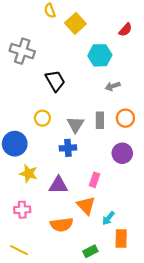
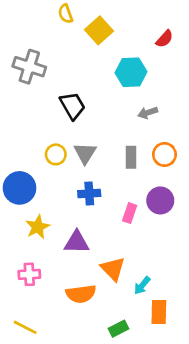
gray triangle: (75, 125) -> (85, 153), moved
yellow star: (29, 173) -> (38, 227), turned 30
pink rectangle: (95, 180) -> (130, 213), moved

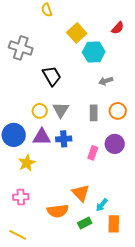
yellow square: (99, 30) -> (77, 33), moved
purple triangle: (77, 242) -> (42, 137), moved
green rectangle: (118, 329) -> (85, 223), moved

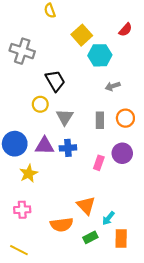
yellow circle: (40, 111) -> (40, 104), moved

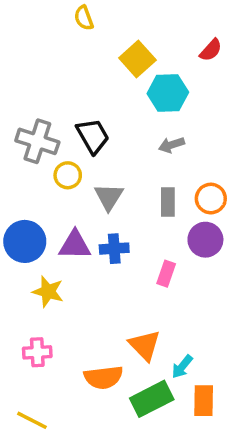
gray cross: (22, 51) -> (37, 141), moved
gray arrow: (113, 86) -> (171, 145), moved
purple circle: (122, 153) -> (205, 240), moved
yellow star: (29, 173) -> (48, 292), turned -30
green rectangle: (90, 237) -> (152, 399), size x1.6

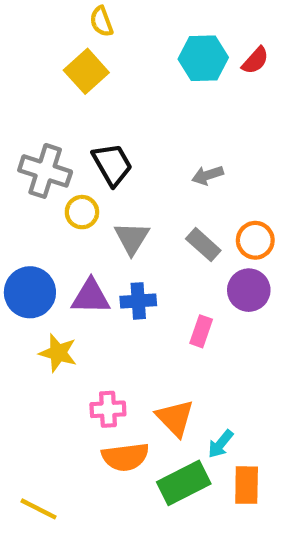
yellow square: (137, 59) -> (86, 71), moved
cyan hexagon: (168, 93) -> (203, 58), moved
gray rectangle: (168, 202) -> (203, 245), turned -48
pink cross: (37, 352) -> (108, 409), moved

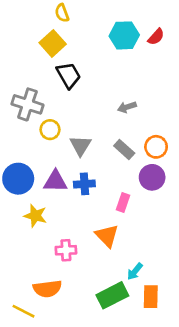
black trapezoid: (112, 164) -> (69, 75), moved
orange triangle: (175, 418) -> (107, 236), moved
orange semicircle: (125, 457) -> (47, 289), moved

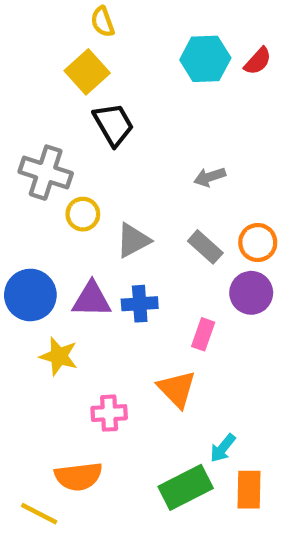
gray triangle: (80, 146) -> (133, 240), turned 30

